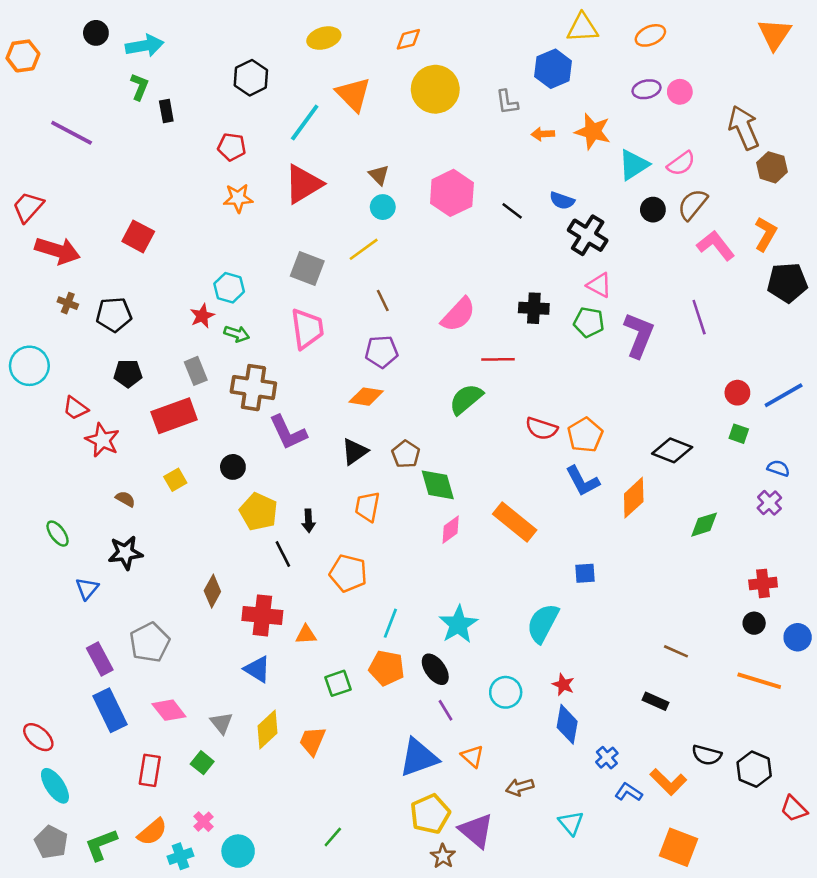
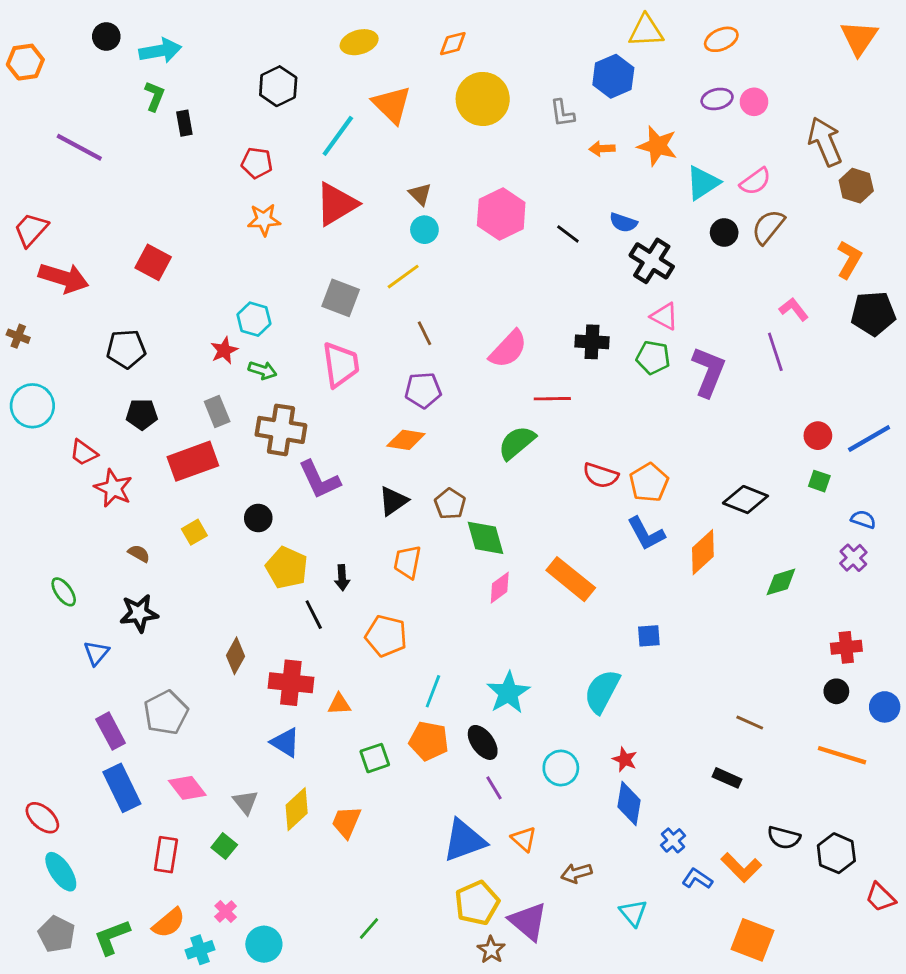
pink L-shape: (716, 245) -> (794, 309), moved, size x0.7
brown cross: (68, 303) -> (18, 336), moved

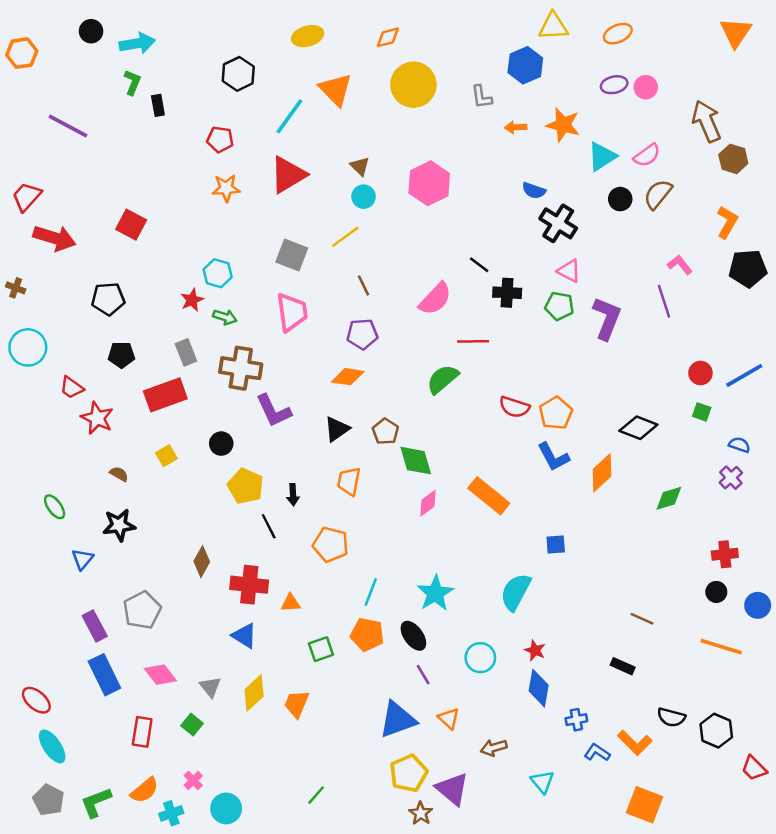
black line: (568, 234) -> (479, 265), moved
blue cross: (673, 840) -> (576, 720), turned 30

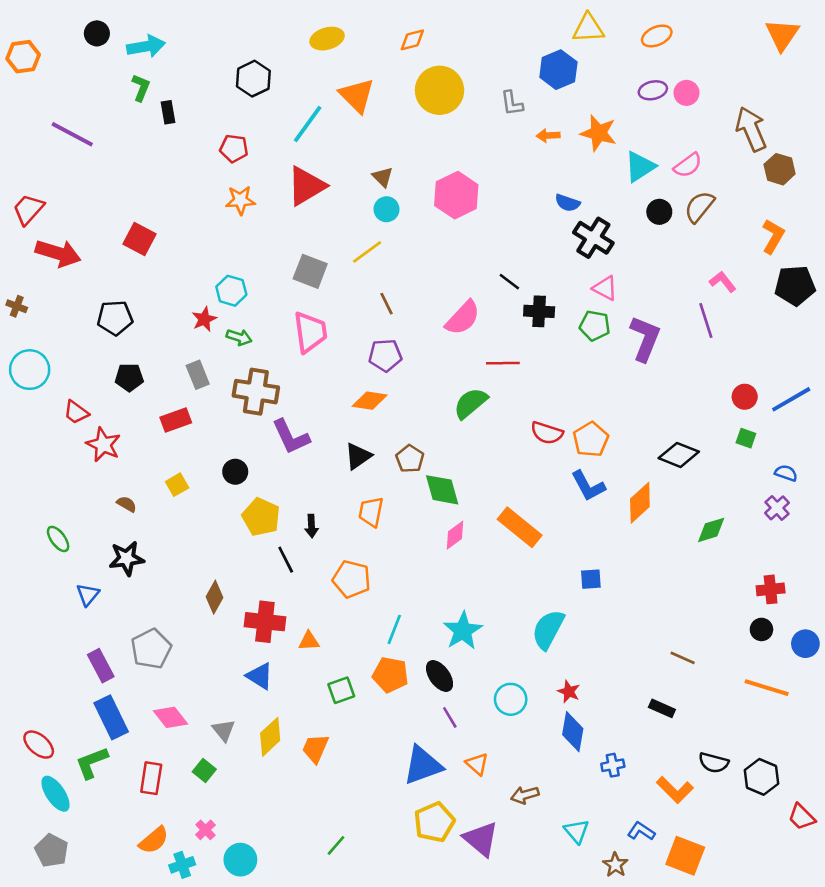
red rectangle: (165, 395) -> (176, 420), size x0.7
blue L-shape: (597, 753) -> (641, 831), moved
green L-shape: (96, 802) -> (92, 763), moved
brown star: (421, 813) -> (615, 865), moved

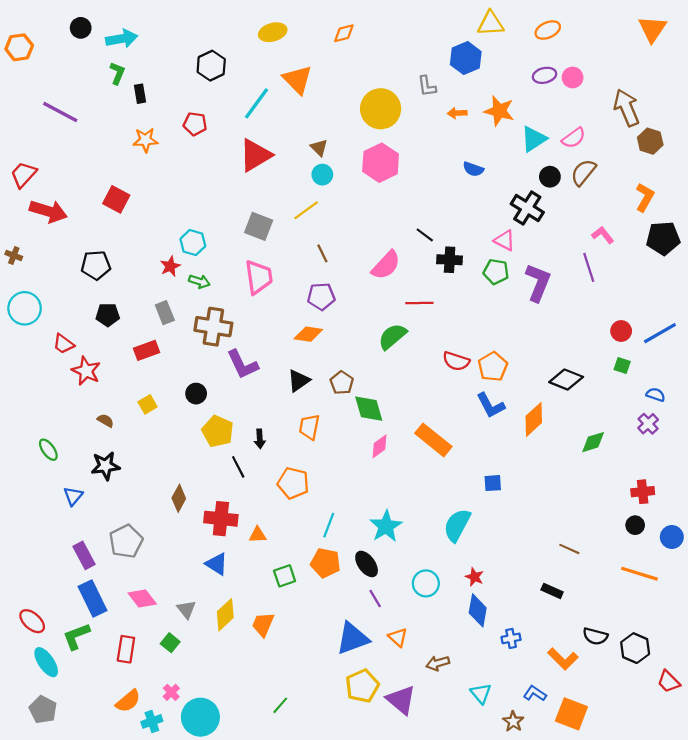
yellow circle: (440, 90) -> (381, 109), moved
orange star: (240, 200) -> (145, 140), moved
black cross: (593, 238) -> (527, 208), moved
cyan circle: (240, 860) -> (200, 717), size x1.4

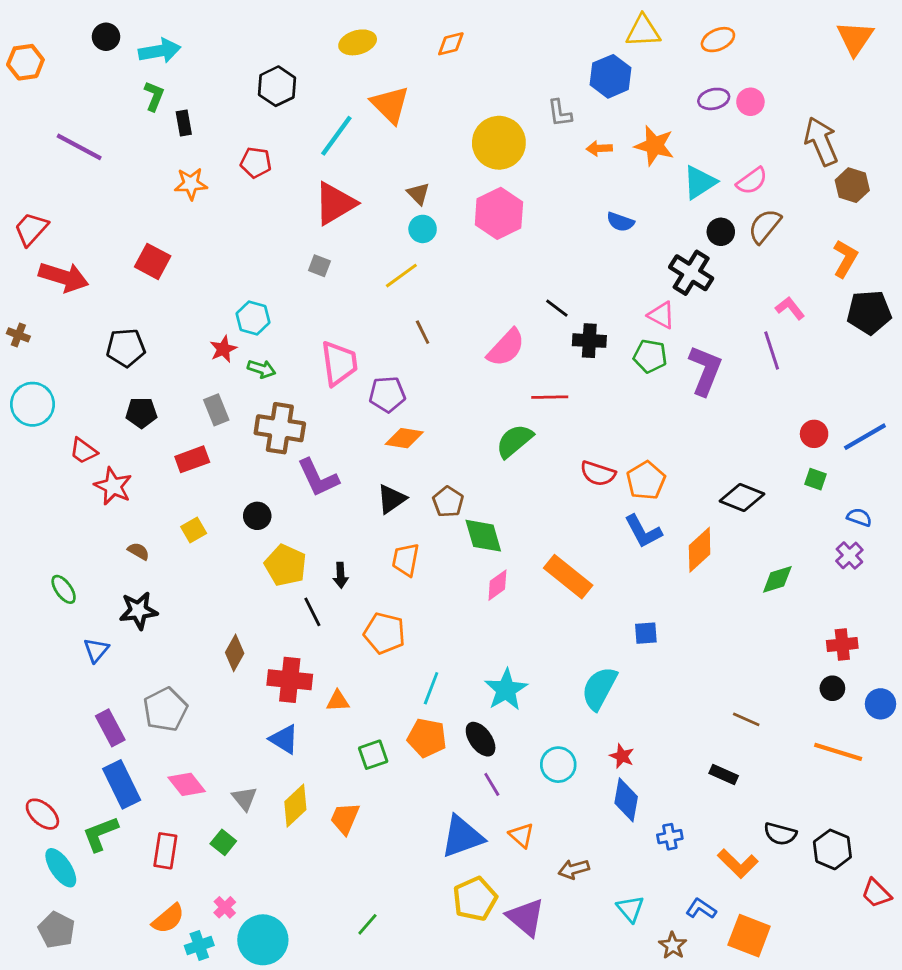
gray square: (259, 226) -> (319, 266), moved, size x0.6
purple pentagon: (321, 296) -> (387, 394), moved

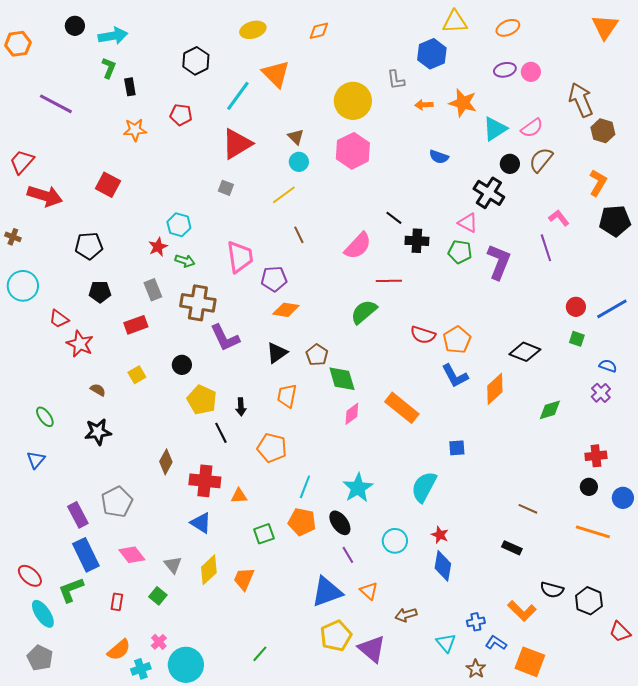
blue triangle: (96, 650) -> (36, 460), moved
blue cross: (670, 837) -> (476, 622), moved
red rectangle: (165, 851) -> (117, 602), size x0.7

